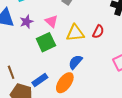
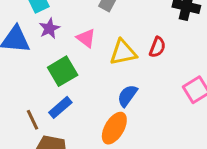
purple star: (27, 22) -> (49, 28), moved
green square: (46, 42) -> (63, 71), moved
blue rectangle: (40, 80) -> (60, 107), moved

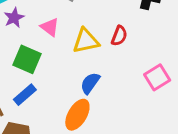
green square: (63, 71) -> (27, 59), turned -36

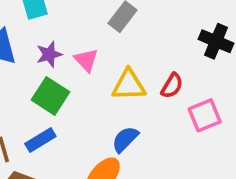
purple star: (14, 18) -> (49, 54), moved
pink square: (157, 77) -> (205, 115), moved

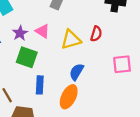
pink square: (205, 115) -> (122, 64), moved, turned 30
blue rectangle: (40, 140) -> (40, 85), moved, turned -42

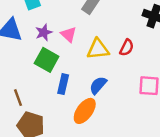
blue rectangle: (40, 85) -> (63, 84), moved

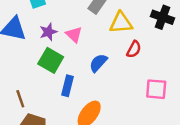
yellow triangle: (98, 49) -> (121, 23), moved
blue semicircle: (98, 85) -> (98, 63), moved

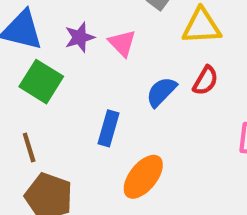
red semicircle: (134, 49) -> (206, 81), moved
green square: (51, 60) -> (41, 82), moved

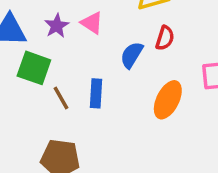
brown line: (29, 147) -> (61, 98), moved
orange ellipse: (143, 177) -> (168, 100), moved

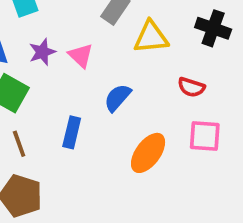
red semicircle: (165, 38) -> (191, 87), moved, turned 80
brown line: (61, 98) -> (19, 144), moved

